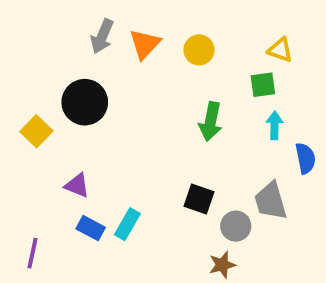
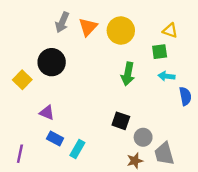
yellow circle: (199, 50) -> (121, 31), size x1.5
cyan arrow: (274, 125) -> (167, 76), turned -84
gray trapezoid: (271, 201) -> (164, 154), moved
cyan rectangle: (127, 224) -> (77, 149), moved

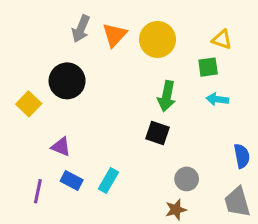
blue semicircle: (185, 96) -> (242, 156), moved
black square: (121, 121) -> (157, 133), moved
cyan rectangle: (77, 149) -> (108, 181), moved
purple line: (20, 154) -> (38, 191), moved
gray trapezoid: (164, 154) -> (237, 202), moved

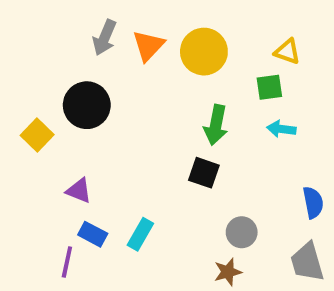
purple line: (38, 191) -> (67, 262), moved

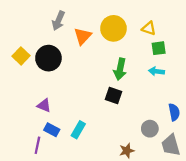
orange triangle: (148, 46) -> (83, 36), moved
yellow triangle: (287, 52) -> (149, 28), moved
green square: (269, 87) -> (159, 48), moved
yellow square: (37, 135) -> (21, 56), moved
gray circle: (242, 232) -> (150, 129), moved

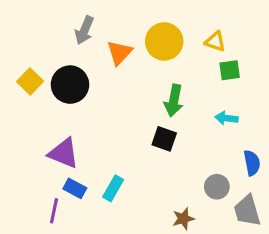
cyan arrow: (156, 71) -> (226, 118), moved
purple triangle: (44, 105) -> (64, 153), size x1.5

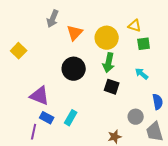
yellow circle: (164, 41) -> (107, 38), moved
black circle: (70, 85) -> (74, 69), moved
cyan arrow: (226, 118) -> (142, 74), turned 32
black square: (164, 139) -> (112, 87), moved

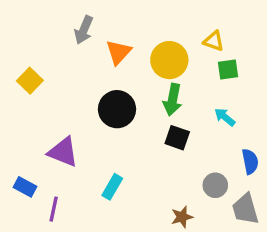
blue rectangle: (47, 118) -> (25, 187), moved

